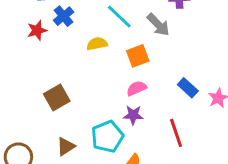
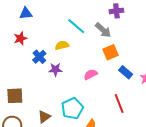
blue cross: (64, 16) -> (39, 57), moved
orange square: (138, 56) -> (110, 52), moved
brown square: (57, 97) -> (15, 96), moved, turned 30
purple star: (133, 115) -> (55, 70), moved

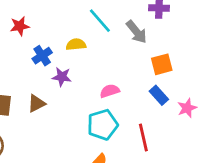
orange square: (110, 52) -> (162, 64), moved
cyan pentagon: (72, 108) -> (103, 125), moved
brown triangle: (44, 117) -> (36, 104), moved

